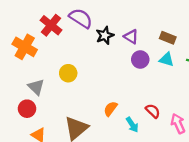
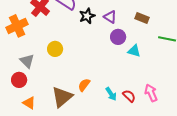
orange cross: (25, 47) -> (17, 26), turned 35
cyan triangle: (167, 59) -> (134, 51), moved
orange semicircle: (110, 109) -> (84, 85), moved
red semicircle: (153, 111) -> (129, 96), moved

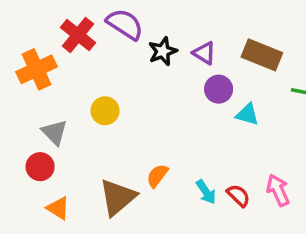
brown rectangle: (142, 18) -> (262, 55), size x1.5

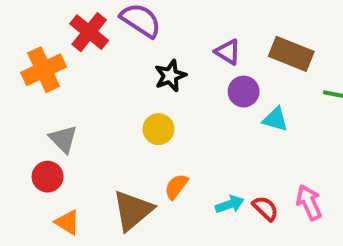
black star: (163, 51) -> (170, 76), moved
yellow circle: (105, 111) -> (158, 129), moved
cyan arrow: (206, 192) -> (230, 204), turned -75

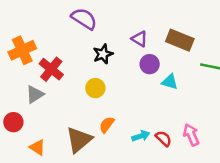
red cross: (89, 32) -> (51, 69), moved
gray triangle: (63, 139) -> (35, 94), turned 42
red circle: (48, 177) -> (13, 122), moved

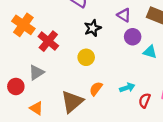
orange cross: (22, 50) -> (23, 25), turned -30
gray triangle: (35, 94) -> (36, 72), moved
cyan arrow: (141, 136) -> (127, 88), moved
red semicircle: (163, 139) -> (145, 101), turned -112

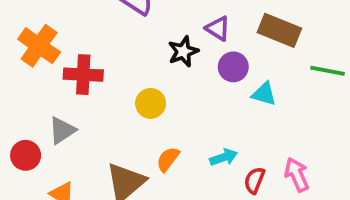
black star: (93, 28) -> (183, 51), moved
red cross: (48, 41) -> (83, 75), turned -36

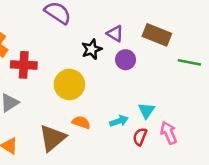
cyan triangle: (264, 94) -> (146, 111), moved, turned 48
yellow circle: (151, 103) -> (69, 84), size x1.5
orange semicircle: (168, 159) -> (81, 122), turned 72

